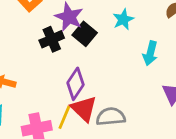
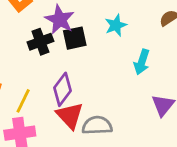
black square: (85, 34) -> (75, 38), turned 35
yellow line: (64, 117) -> (23, 101), moved

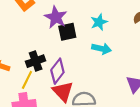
black cross: (40, 42) -> (36, 61), moved
cyan arrow: (142, 62) -> (102, 49), moved, turned -96

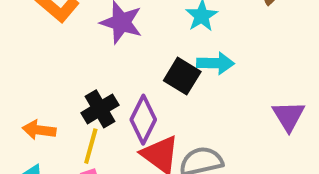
black square: (67, 32) -> (182, 76), moved, turned -36

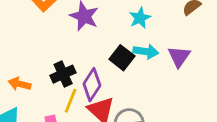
purple triangle: (288, 116) -> (179, 57), moved
yellow line: (91, 146) -> (71, 101), moved

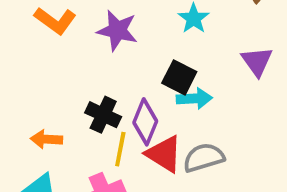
cyan arrow: (146, 51) -> (194, 98), moved
black cross: (63, 74) -> (103, 115), turned -30

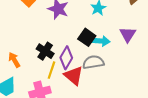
cyan arrow: (194, 98) -> (101, 41), moved
orange arrow: (46, 139) -> (14, 60), turned 49
gray semicircle: (204, 158) -> (93, 62), moved

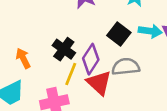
cyan arrow: (101, 41) -> (150, 31), moved

